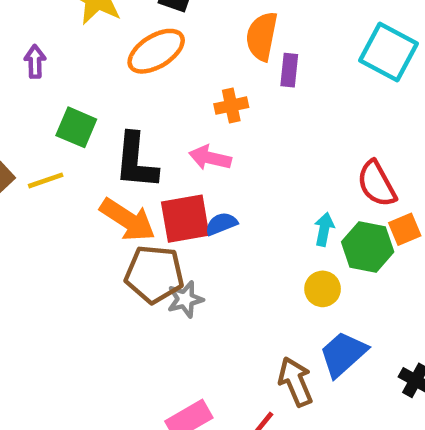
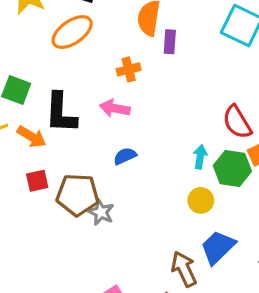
red square: (185, 219) -> (37, 181), moved, size x0.6
orange arrow: (128, 220) -> (32, 137), moved, size x0.7
gray star: (185, 299) -> (101, 212), turned -30

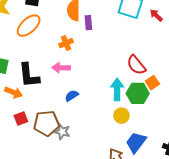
cyan arrow: (200, 157) -> (117, 89), size x1.5

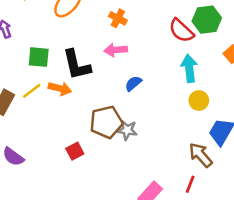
orange cross: (66, 43) -> (118, 18), turned -32
red semicircle: (136, 65) -> (181, 31), moved
green hexagon: (138, 93) -> (207, 20), moved
red square: (21, 118) -> (75, 151), moved

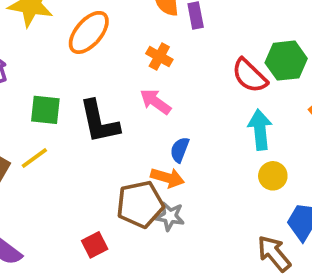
pink arrow: (116, 50) -> (155, 102), turned 40
blue semicircle: (133, 83) -> (180, 150), turned -30
orange arrow: (60, 89) -> (167, 178), moved

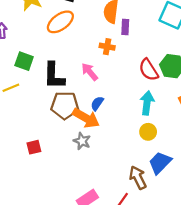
orange cross: (159, 57) -> (107, 47), moved, turned -32
orange arrow: (167, 178) -> (86, 118), size x1.4
brown pentagon: (140, 204) -> (65, 105), moved

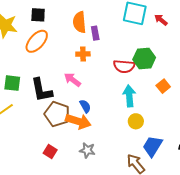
red semicircle: (149, 70) -> (124, 66), turned -40
blue semicircle: (97, 103) -> (85, 106), turned 128
brown pentagon: (65, 105) -> (57, 114), turned 30
gray star: (82, 141) -> (87, 150), moved
red square: (34, 147) -> (50, 151), moved, turned -32

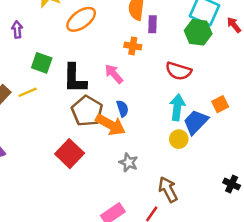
green hexagon: (144, 59) -> (198, 32), moved
blue trapezoid: (152, 146) -> (196, 122), moved
gray star: (87, 150) -> (129, 162), moved
red square: (50, 151) -> (70, 154), size x1.6

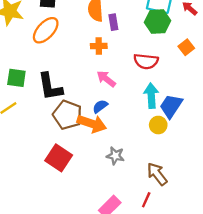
pink arrow: (114, 74) -> (106, 79), moved
orange square: (220, 104) -> (186, 47), moved
blue semicircle: (122, 109) -> (100, 106), turned -98

